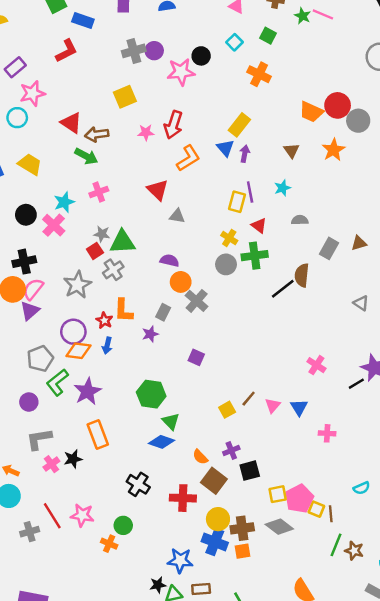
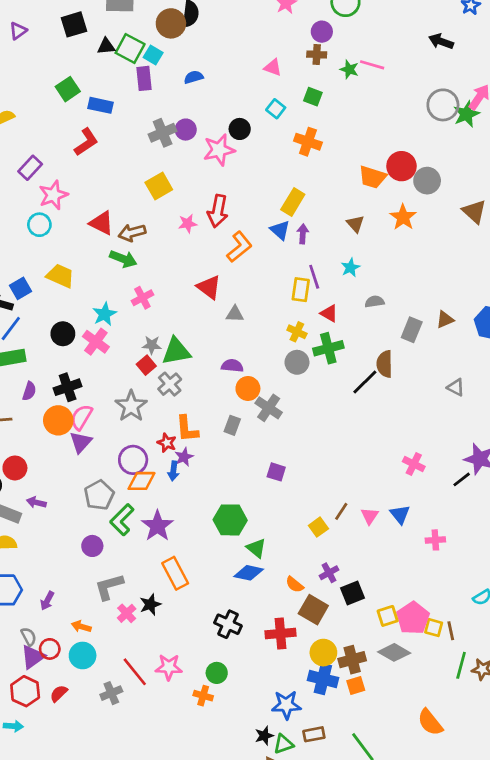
purple star: (150, 334) -> (184, 457), moved

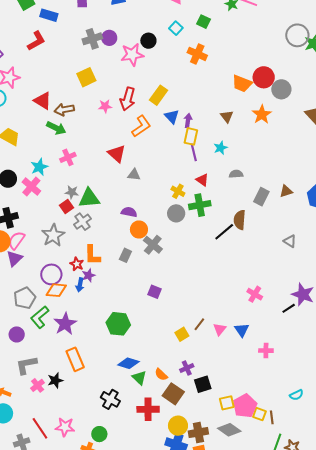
yellow rectangle: (293, 202) -> (159, 95), moved
yellow rectangle: (301, 290) -> (191, 136), moved
green triangle: (256, 548) -> (139, 378), moved

